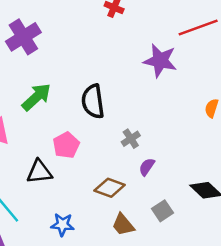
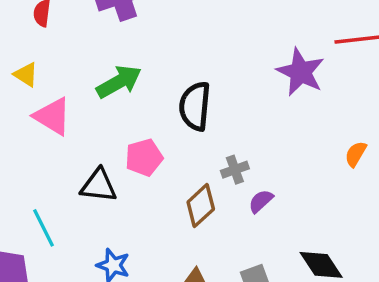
purple semicircle: (147, 167) -> (261, 201), moved
brown diamond: (110, 188) -> (201, 206), moved, turned -76

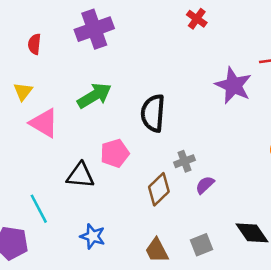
yellow triangle: (26, 75) -> (23, 91), turned 36

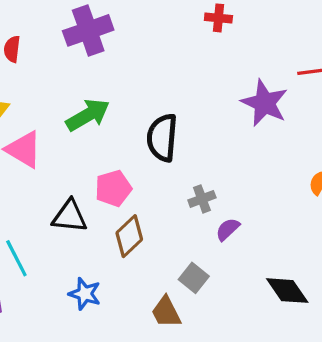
red cross: (197, 19) -> (218, 18), turned -30
brown diamond: (159, 189) -> (129, 236), moved
gray square: (202, 245) -> (194, 278), moved, turned -30

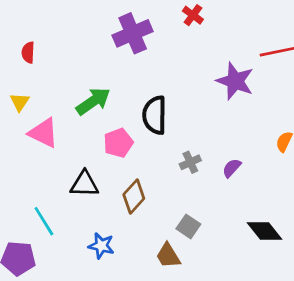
red cross: (218, 18) -> (193, 15), turned 35
purple cross: (88, 30) -> (133, 33), moved
pink pentagon: (113, 188) -> (118, 143), moved
purple semicircle: (228, 229) -> (232, 168), moved

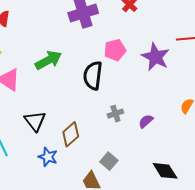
pink pentagon: (118, 143) -> (115, 50), moved
black triangle: (84, 184) -> (35, 121), turned 45
blue star: (101, 246) -> (48, 157), moved

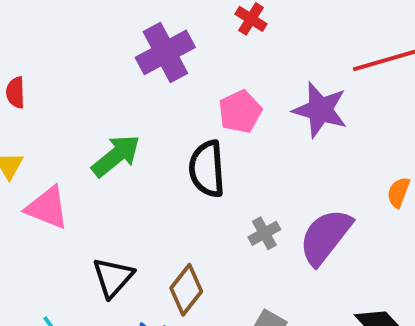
black triangle: (35, 121) -> (113, 277), turned 30
purple semicircle: (146, 121) -> (325, 237), size x2.0

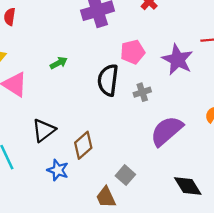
green arrow: (116, 156) -> (59, 63), size x0.6
gray cross: (264, 233) -> (142, 92), moved

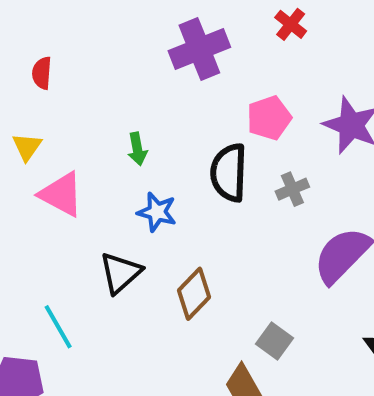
green arrow: (59, 63) -> (137, 149), turned 112
blue star: (58, 170) -> (157, 212), moved

